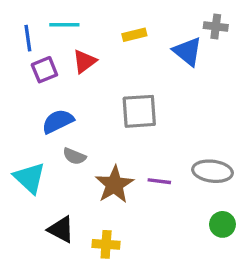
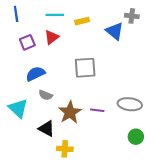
cyan line: (64, 25) -> (55, 15), moved
blue line: (28, 38) -> (16, 14), moved
black triangle: (61, 229) -> (47, 129), moved

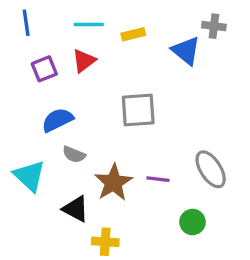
gray ellipse: (130, 104) -> (211, 169), turned 50
green circle: (136, 137) -> (193, 222), moved

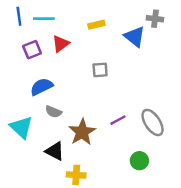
cyan line: (89, 24) -> (44, 19), moved
gray square: (138, 110) -> (100, 70), moved, size x0.6
purple line: (158, 179) -> (118, 120), moved, turned -35

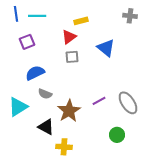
blue triangle: (135, 37) -> (106, 48), moved
red triangle: (61, 44) -> (69, 37), moved
gray square: (100, 70) -> (72, 57), moved
cyan triangle: (21, 127) -> (18, 107), turned 45

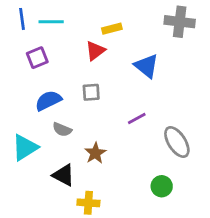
gray cross: (130, 16) -> (180, 22), size x1.5
gray square: (72, 57) -> (91, 92), moved
purple line: (99, 101) -> (137, 118), moved
brown star: (69, 111) -> (95, 153), size x0.7

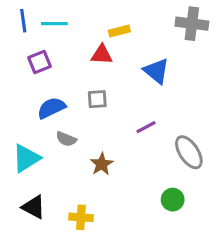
red triangle: (95, 51) -> (102, 55), turned 40
black triangle: (64, 175) -> (34, 207), moved
yellow cross: (88, 203) -> (81, 217), moved

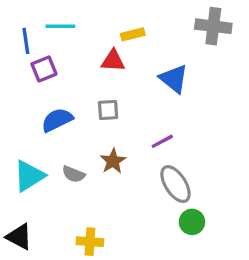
blue line: (23, 21) -> (26, 41), moved
gray semicircle: (66, 139) -> (74, 174), moved
gray ellipse: (189, 152) -> (175, 184), moved
brown star: (102, 164) -> (113, 161), moved
black triangle: (34, 207) -> (19, 237), moved

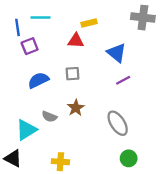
purple line: (162, 141) -> (123, 80), moved
cyan triangle: (29, 176) -> (26, 130), moved
green circle: (192, 222) -> (129, 158), moved

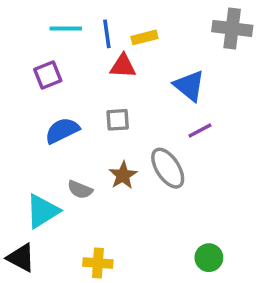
blue line: (17, 27) -> (107, 34), moved
gray ellipse: (118, 123) -> (168, 168), moved

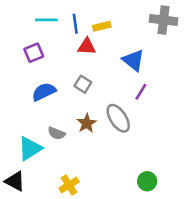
gray square: (118, 120) -> (83, 84), turned 36
purple line: (200, 131) -> (141, 92), turned -30
yellow cross: (98, 263) -> (69, 185), turned -36

